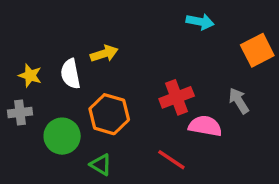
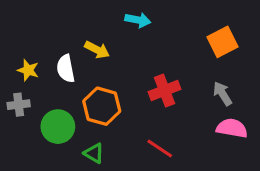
cyan arrow: (200, 22) -> (138, 20), moved
orange square: (257, 50) -> (223, 42), moved
yellow arrow: (104, 54) -> (97, 50), turned 45
pink semicircle: (205, 126) -> (232, 128), moved

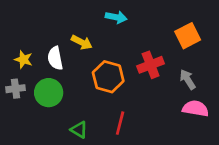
red cross: (164, 91) -> (151, 65), moved
orange hexagon: (102, 106) -> (108, 77), moved
green circle: (58, 127) -> (49, 93), moved
red line: (160, 149) -> (120, 123), moved, turned 70

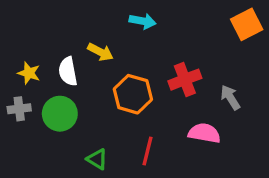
orange square: (188, 36) -> (247, 24), moved
pink semicircle: (196, 108) -> (204, 133), moved

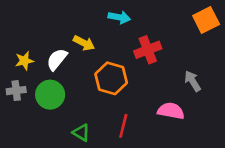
white semicircle: (68, 71) -> (57, 59), turned 50
yellow star: (29, 73) -> (24, 61), turned -30
red cross: (185, 80) -> (148, 50), moved

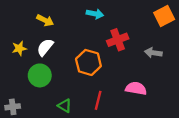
yellow arrow: (84, 43) -> (45, 20), moved
gray arrow: (193, 81) -> (153, 53), moved, turned -49
gray cross: (16, 91) -> (13, 107), moved

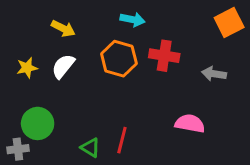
red cross: (118, 40) -> (164, 56), turned 30
orange hexagon: (88, 62) -> (119, 59), moved
green circle: (40, 75) -> (38, 123), moved
red line: (98, 100) -> (122, 140), moved

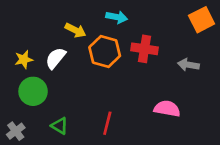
yellow arrow: (63, 29) -> (75, 30), moved
green circle: (38, 123) -> (33, 91), moved
green triangle: (90, 148) -> (60, 126), moved
gray cross: (18, 149) -> (16, 131), turned -30

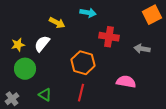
orange hexagon: (105, 52) -> (83, 63), moved

